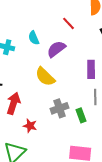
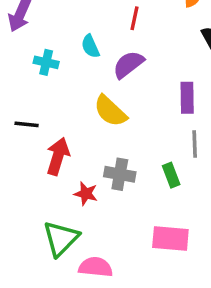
red line: (68, 23) -> (134, 18), moved, turned 56
gray cross: (60, 108) -> (120, 174), moved, turned 30

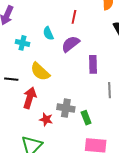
purple rectangle: (187, 98) -> (93, 64), moved
yellow semicircle: (110, 111) -> (40, 72), moved
green rectangle: (171, 175) -> (86, 118), moved

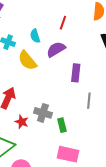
yellow semicircle: (40, 72) -> (27, 60), moved

